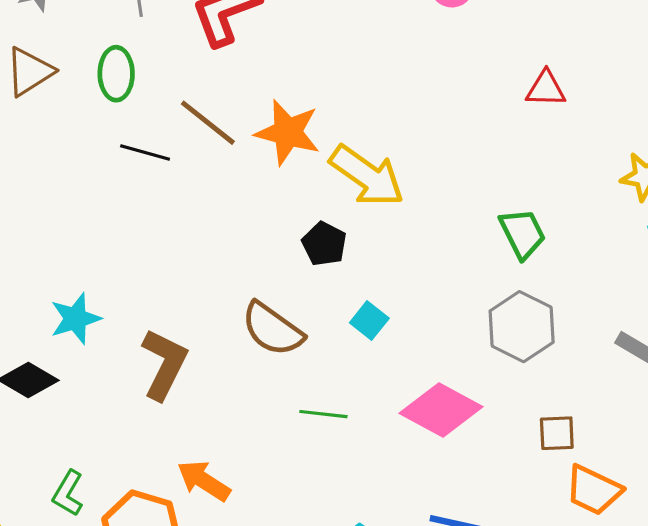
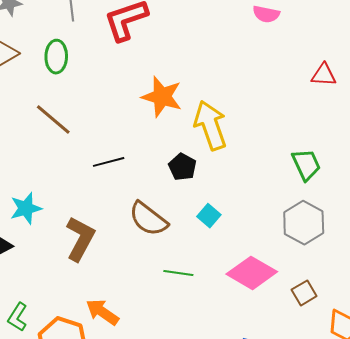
brown line: (208, 123) -> (53, 120), moved
black line: (145, 153) -> (109, 162), moved, turned -32
yellow arrow: (367, 176) -> (210, 125), turned -147
brown square: (557, 433) -> (304, 293), moved, turned -30

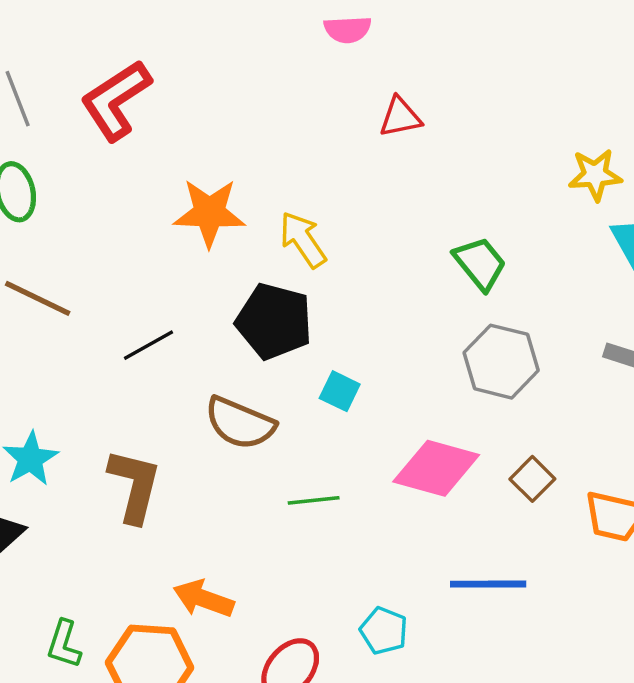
red triangle: (324, 75) -> (400, 117), moved
yellow arrow: (210, 125) -> (303, 240), size x0.7
black pentagon: (182, 167) -> (274, 321), size x1.6

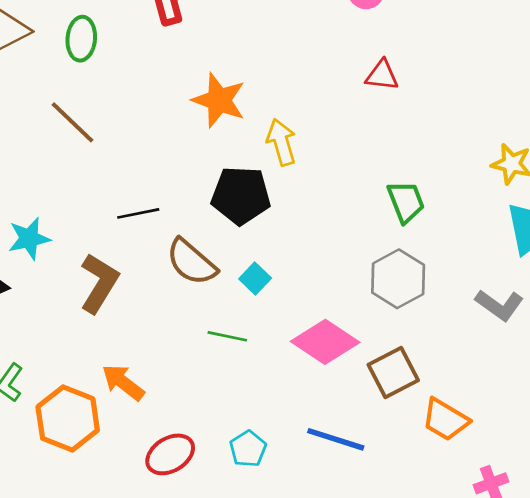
black pentagon: (274, 321) -> (241, 195), turned -30
black line: (149, 345) -> (138, 213), moved
cyan square: (340, 391) -> (255, 279), moved
brown square: (532, 479) -> (393, 373), size x1.5

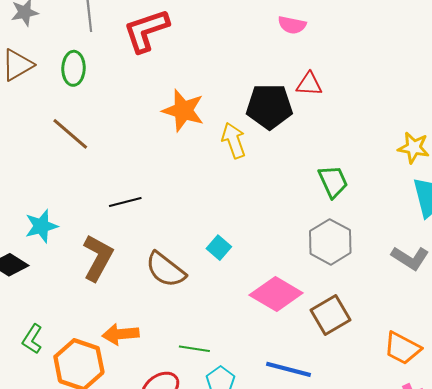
black pentagon: (241, 195) -> (269, 106), moved
brown semicircle: (191, 262) -> (166, 270), moved
green line: (227, 336) -> (194, 349), moved
orange arrow: (123, 382) -> (121, 334), turned -40
orange trapezoid: (445, 420) -> (402, 348), moved

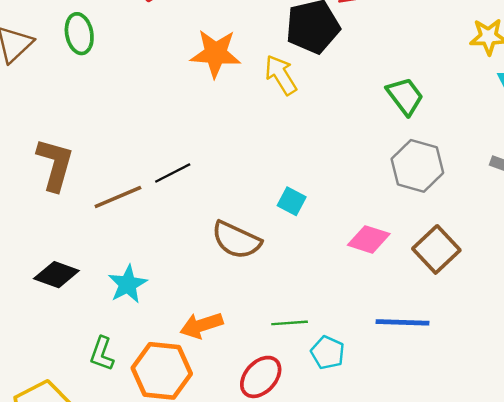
brown line: (70, 134) -> (118, 197), moved, turned -51
cyan star: (41, 226) -> (128, 284), moved
brown L-shape: (98, 258) -> (55, 164), moved
pink diamond: (276, 294) -> (369, 239), size x0.7

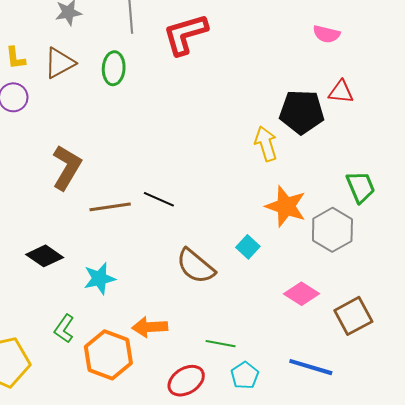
orange star: (216, 53) -> (286, 206), moved
gray hexagon: (417, 166) -> (332, 230), moved
black line: (173, 173) -> (159, 199), turned 36

